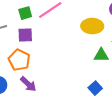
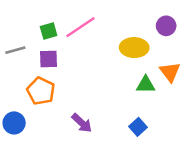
purple arrow: (28, 84) -> (82, 123), moved

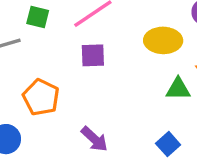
green square: (49, 31) -> (38, 17), moved, turned 30
purple square: (49, 59) -> (93, 55), moved

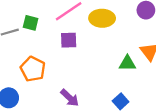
green square: (38, 17) -> (31, 23), moved
yellow ellipse: (163, 40) -> (102, 18), moved

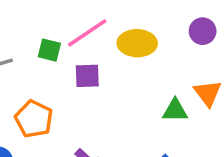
green square: (31, 23) -> (49, 50), moved

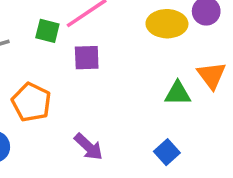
yellow ellipse: (137, 43) -> (167, 24), moved

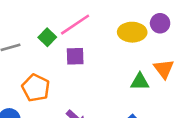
green square: (47, 31) -> (47, 37), turned 30

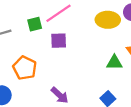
green square: (47, 37) -> (35, 24), turned 32

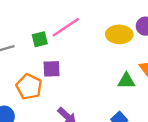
purple square: (59, 41) -> (52, 69), moved

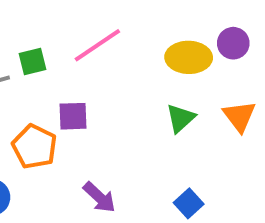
green square: (40, 39) -> (32, 61), moved
green triangle: (126, 81) -> (181, 118), moved, turned -42

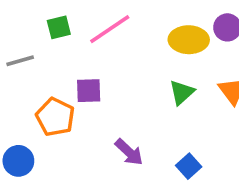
green square: (32, 61) -> (59, 27), moved
purple arrow: (99, 197) -> (129, 152), moved

